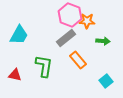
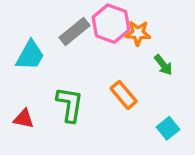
gray rectangle: (66, 38) -> (75, 32), moved
green arrow: (103, 41) -> (163, 65), turned 48

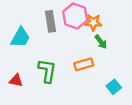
gray rectangle: (75, 32) -> (50, 21), turned -60
green arrow: (163, 65) -> (101, 42), moved
orange rectangle: (124, 95) -> (84, 64), turned -66

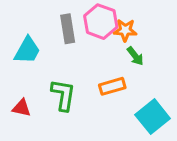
cyan square: (114, 87) -> (153, 117), size x1.6

